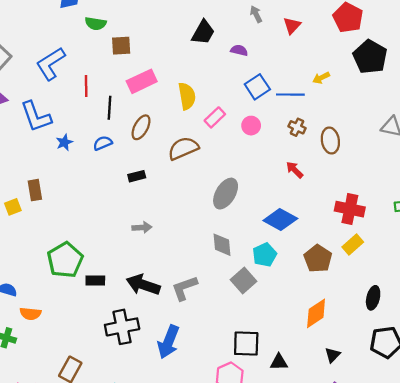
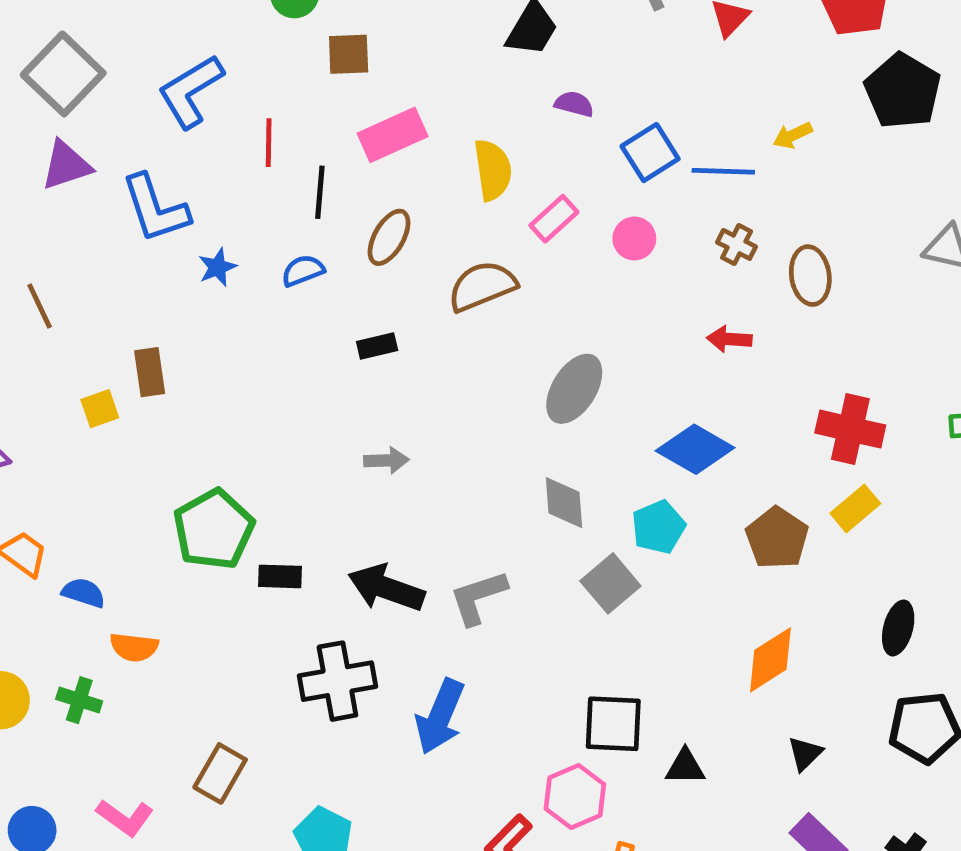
purple semicircle: (239, 50) -> (574, 104), moved
red arrow: (295, 170) -> (729, 339), turned -42

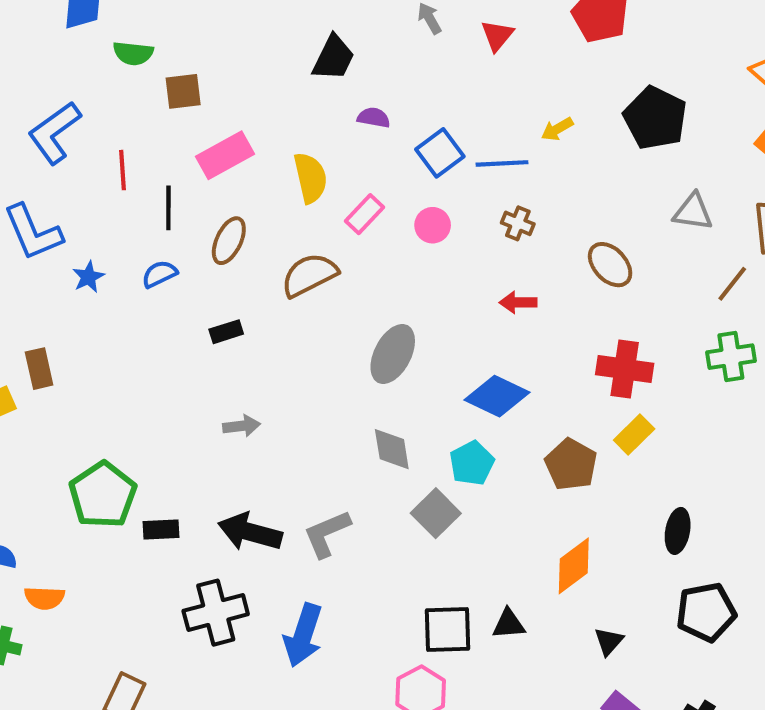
black pentagon: (903, 91) -> (655, 118), moved
brown ellipse: (810, 276) -> (610, 265), moved, turned -30
black triangle: (685, 767) -> (509, 624), moved

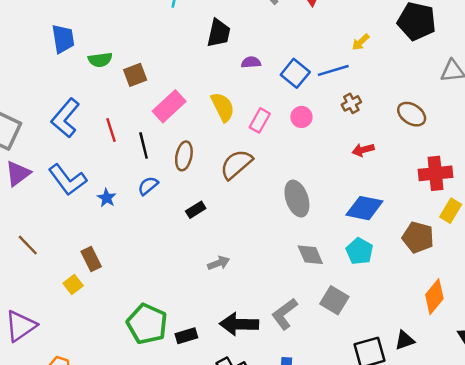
brown cross: (518, 223) -> (351, 103), turned -36
gray ellipse: (393, 354) -> (297, 199), turned -32
gray square: (436, 513) -> (334, 300), moved

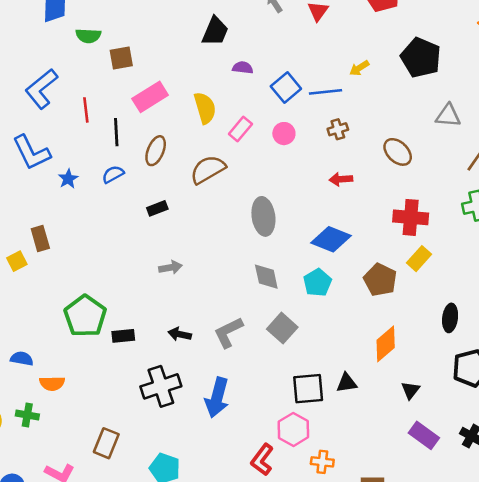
black arrow: (239, 324) -> (180, 334), size x0.6

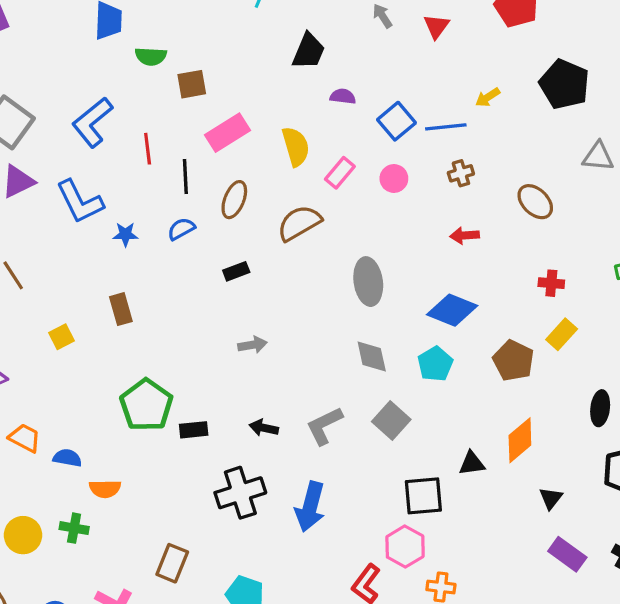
blue star: (68, 179) -> (125, 234), turned 30
red cross: (411, 217) -> (551, 283), size x0.6
brown rectangle: (40, 239) -> (121, 309), moved
black triangle: (347, 383) -> (472, 463), moved

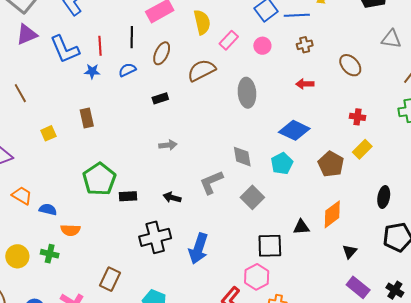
red line: (148, 149) -> (100, 46), moved
gray ellipse: (368, 282) -> (247, 93), moved
gray L-shape: (324, 426) -> (211, 182), moved

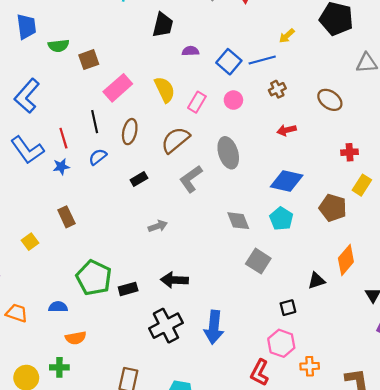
gray L-shape: (211, 182) -> (191, 179), moved
black arrow: (172, 197) -> (174, 280), size x1.4
blue semicircle: (48, 209) -> (58, 307), moved
black square: (270, 246) -> (288, 308), size x0.6

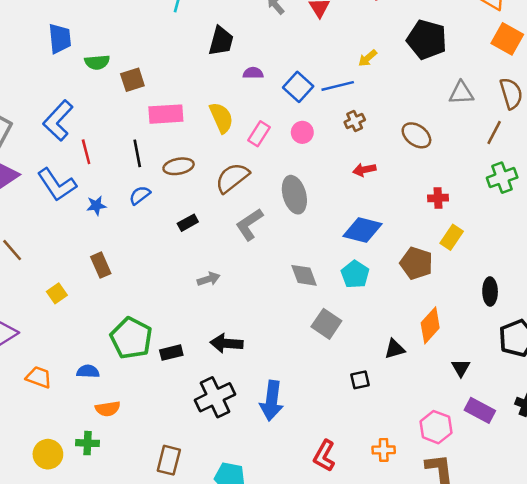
pink rectangle: (118, 88) -> (166, 114), turned 36
brown ellipse: (130, 132) -> (179, 166), turned 65
red line: (63, 138) -> (86, 152), moved
pink hexagon: (281, 343) -> (436, 427), moved

